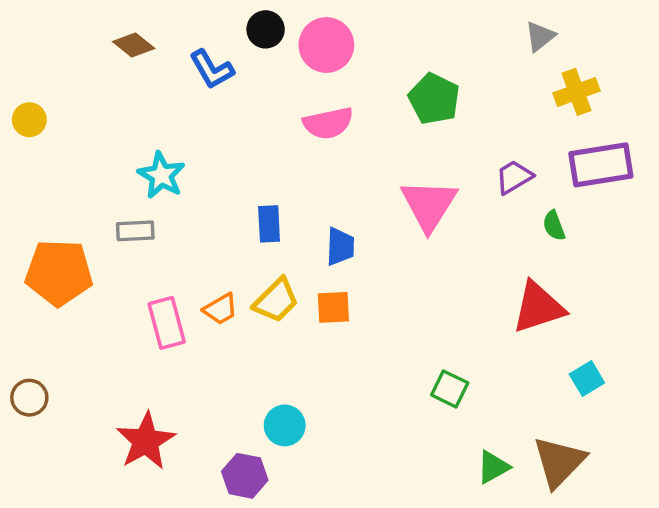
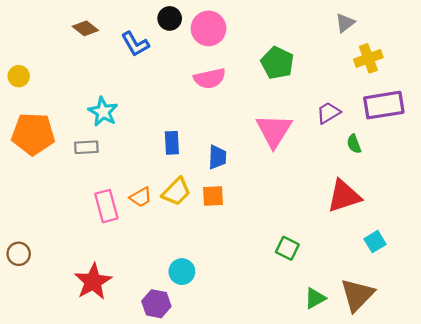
orange pentagon: (59, 273) -> (33, 134), moved

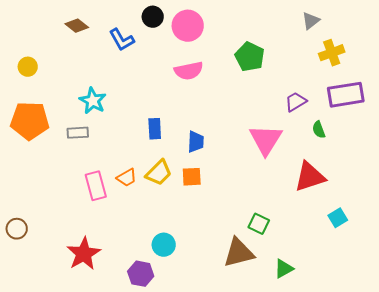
yellow circle: (19, 76) -> (28, 67), moved
pink triangle: (274, 131) -> (266, 140), moved
brown triangle: (357, 295) -> (239, 253), moved, turned 32

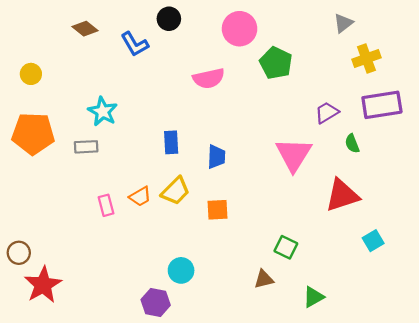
pink circle: (188, 26) -> (240, 29), moved
orange square: (192, 177) -> (217, 210), moved
pink rectangle: (96, 186) -> (106, 205), size x0.7
brown triangle: (239, 253) -> (264, 279), size x0.6
red star: (84, 254) -> (43, 285), moved

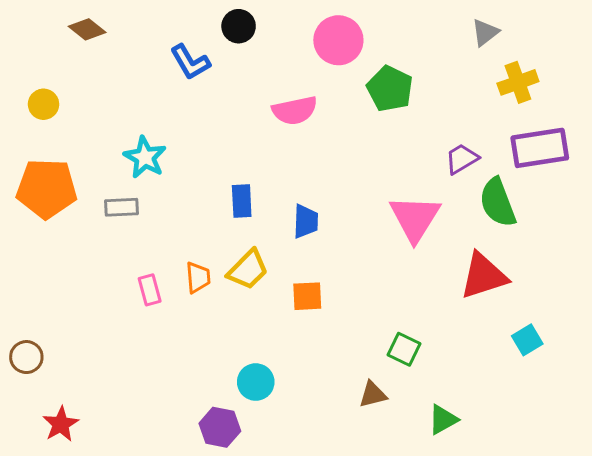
brown diamond: (85, 29) -> (87, 29), moved
green semicircle: (352, 143) -> (498, 203), size x1.8
orange trapezoid: (140, 196) -> (198, 277), turned -65
red star: (43, 285) -> (61, 424), moved, size x0.7

